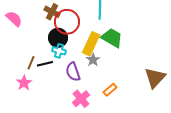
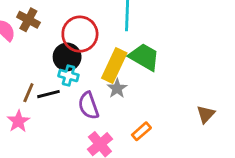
brown cross: (52, 12) -> (28, 20), moved
brown triangle: (155, 78) -> (206, 114), size x0.6

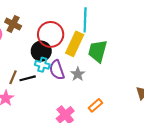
green trapezoid: (144, 57) -> (98, 51), turned -105
yellow rectangle: (114, 66) -> (75, 44), moved
purple semicircle: (88, 106) -> (57, 70), moved

